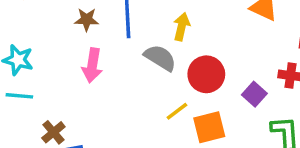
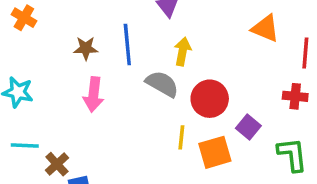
purple square: (254, 94) -> (248, 127), moved
cyan line: (19, 96) -> (25, 145), moved
yellow line: (177, 111) -> (181, 137), turned -45

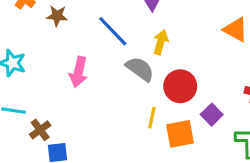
blue line: (127, 45) -> (113, 31), turned -44
brown star: (86, 48) -> (57, 16), moved

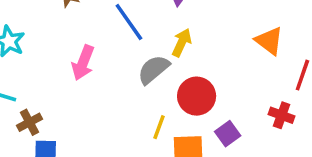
gray semicircle: (140, 69) -> (153, 69), turned -84

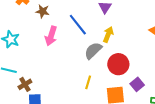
pink arrow: (83, 63) -> (51, 36), moved
yellow line: (159, 127) -> (88, 82), moved

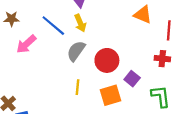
yellow arrow: (108, 34) -> (80, 23), moved, turned 147
pink arrow: (51, 36) -> (26, 44), turned 42

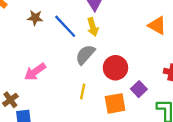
brown star: (11, 19) -> (35, 18), moved
pink arrow: (26, 44) -> (35, 72), moved

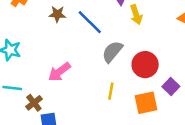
yellow arrow: (93, 27) -> (136, 15), moved

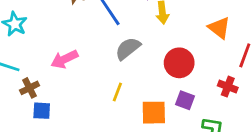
red circle: (145, 65) -> (179, 63), moved
purple square: (171, 87) -> (185, 100), turned -35

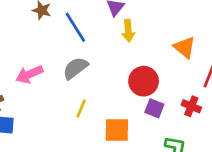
gray semicircle: (128, 49) -> (75, 68), moved
purple square: (185, 100) -> (154, 108), moved

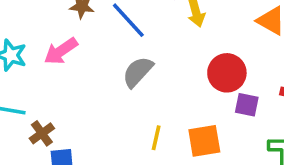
pink arrow: (29, 74) -> (61, 51), moved
yellow line: (81, 108) -> (156, 138), moved

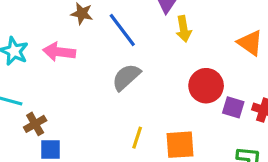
pink arrow: (61, 51) -> (59, 52), turned 36
purple square: (247, 105) -> (233, 107), moved

